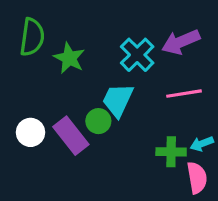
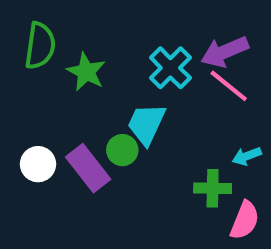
pink line: (184, 94) -> (229, 86), moved, turned 48
cyan arrow: (202, 144) -> (247, 156), moved
pink semicircle: (197, 178) -> (245, 220), turned 32

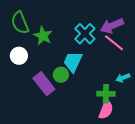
green semicircle: (40, 46) -> (20, 23), turned 150
white circle: (38, 164) -> (19, 56), moved
pink semicircle: (245, 220) -> (106, 110), moved

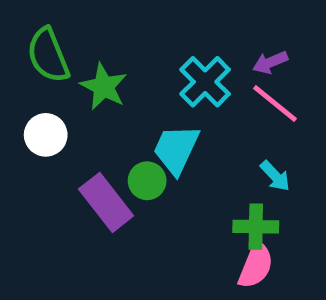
purple arrow: (112, 26) -> (270, 62), size x0.6
cyan arrow: (123, 78) -> (275, 176), moved, turned -112

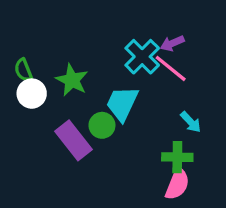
green semicircle: (48, 55) -> (23, 70), moved, size x0.6
purple arrow: (270, 62) -> (172, 43), moved
green star: (104, 87) -> (72, 80), moved
pink line: (275, 103) -> (171, 68), moved

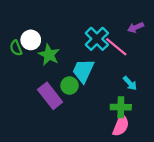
purple arrow: (172, 43) -> (136, 27), moved
white circle: (32, 94) -> (31, 40), moved

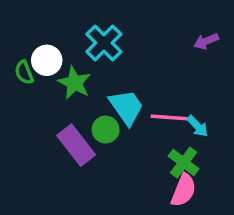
cyan cross: (97, 39) -> (104, 43), moved
pink line: (116, 47) -> (170, 117), moved, turned -35
cyan trapezoid: (83, 71) -> (126, 107), turned 120
green cross: (121, 107) -> (184, 162), turned 36

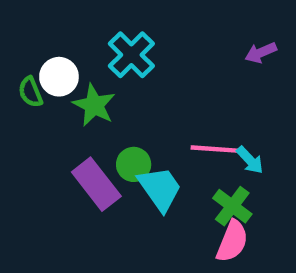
cyan trapezoid: (126, 107) -> (160, 189), moved

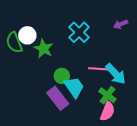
cyan cross: (131, 55) -> (79, 32), moved
green semicircle: (30, 92) -> (14, 42), size x1.5
cyan arrow: (250, 160) -> (116, 74), size x1.6
purple rectangle: (96, 184) -> (58, 98), moved

